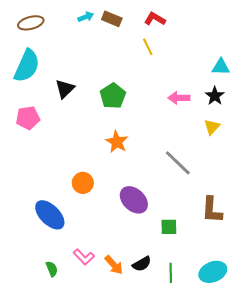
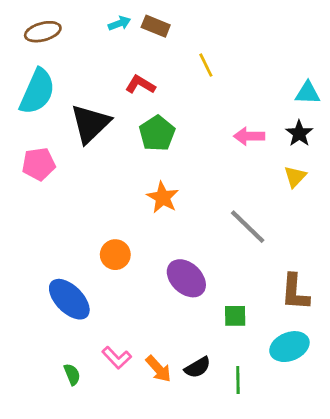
red L-shape: (155, 19) -> (140, 85), moved
black triangle: (65, 89) -> (90, 124), size x1.5
cyan ellipse: (213, 272) -> (289, 347), moved

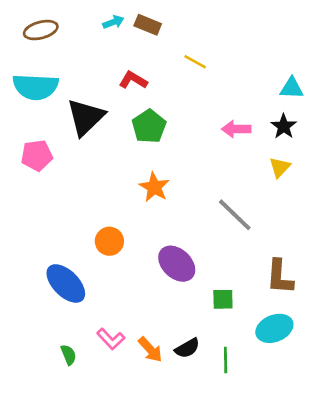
yellow line: (206, 65) -> (195, 62), turned -35
cyan semicircle: (37, 92) -> (35, 87), turned 69

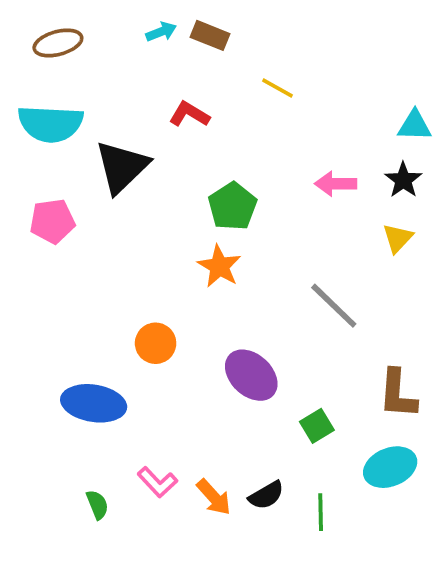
green pentagon: (149, 126) -> (232, 206), moved
blue ellipse: (66, 283) -> (94, 403), turned -36
green square: (223, 299) -> (317, 426), turned -30

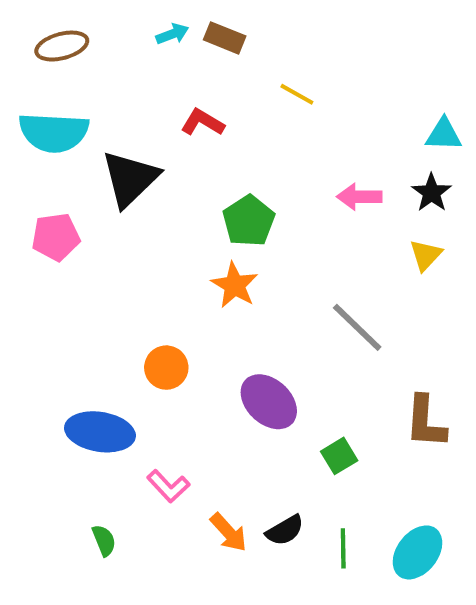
cyan ellipse: (390, 467) -> (417, 552), moved, turned -30
pink L-shape: (157, 482) -> (168, 486), moved

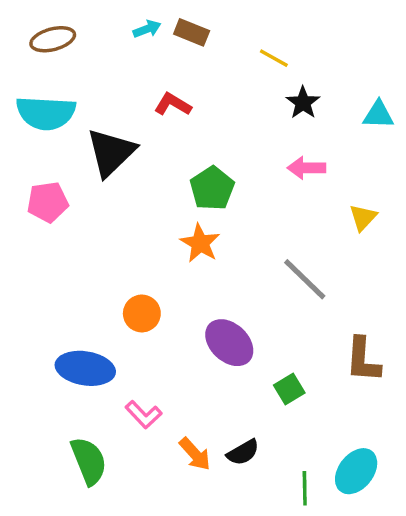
yellow line: (297, 94) -> (274, 58), moved
black star: (432, 193) -> (303, 103), moved
green semicircle: (104, 540) -> (89, 461), size x1.8
green line: (343, 548) -> (305, 488), moved

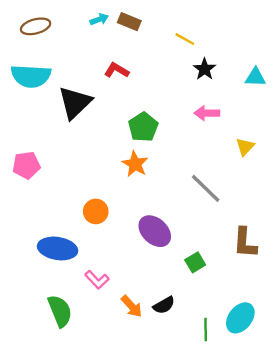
pink pentagon: (48, 202) -> (26, 165), moved

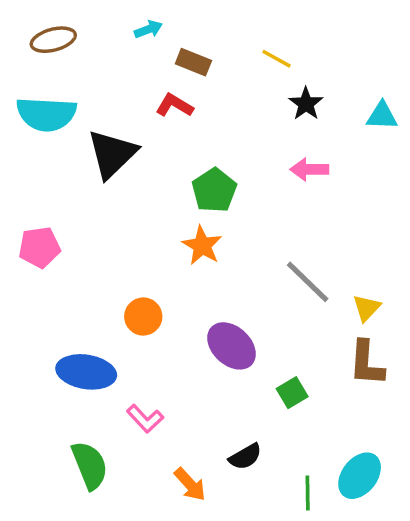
brown rectangle: (129, 22) -> (193, 62), moved
yellow triangle: (245, 147) -> (366, 308), moved
orange arrow: (132, 306) -> (190, 484), moved

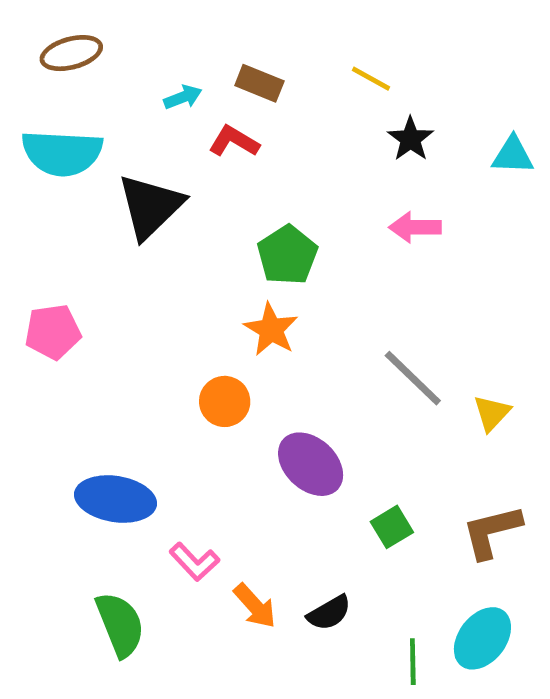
cyan arrow: (148, 29) -> (183, 97), moved
orange circle: (143, 317) -> (225, 401), moved
brown L-shape: (366, 363) -> (492, 532), moved, turned 72
orange arrow: (190, 484) -> (255, 606), moved

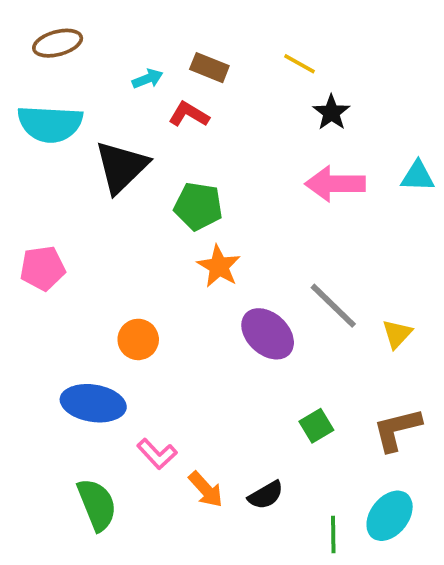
cyan triangle: (513, 155) -> (418, 176), moved
pink arrow: (415, 227) -> (335, 184), size x1.4
green pentagon: (287, 255) -> (198, 206), moved, turned -30
orange circle: (225, 401) -> (138, 339), moved
purple ellipse: (311, 464) -> (268, 334), moved

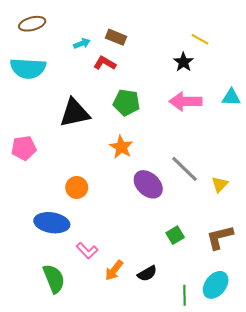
yellow line: (299, 64) -> (200, 39), moved
black triangle: (121, 167) -> (75, 113), moved, turned 32
green pentagon: (198, 206) -> (126, 102), moved
orange arrow: (206, 489) -> (114, 270), turned 80

